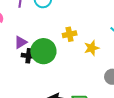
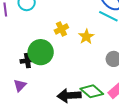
purple triangle: (21, 42) -> (20, 85), moved

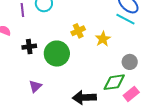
black cross: (27, 61) -> (29, 47), moved
green diamond: (92, 91) -> (114, 82), moved, turned -50

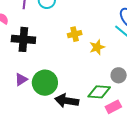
black cross: (29, 47) -> (23, 39), size x1.6
green circle: (57, 54) -> (45, 83), moved

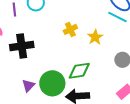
green diamond: (99, 92) -> (79, 71), moved

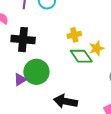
green diamond: (79, 71) -> (81, 56), moved, turned 50
green circle: (52, 83) -> (36, 72), moved

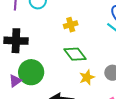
yellow cross: (74, 35) -> (71, 25), moved
yellow star: (97, 48) -> (87, 77), moved

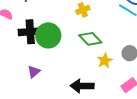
green circle: (31, 72) -> (48, 35), moved

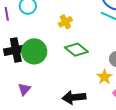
yellow star: (105, 61) -> (104, 77), moved

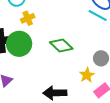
yellow cross: (65, 22) -> (28, 18), moved

